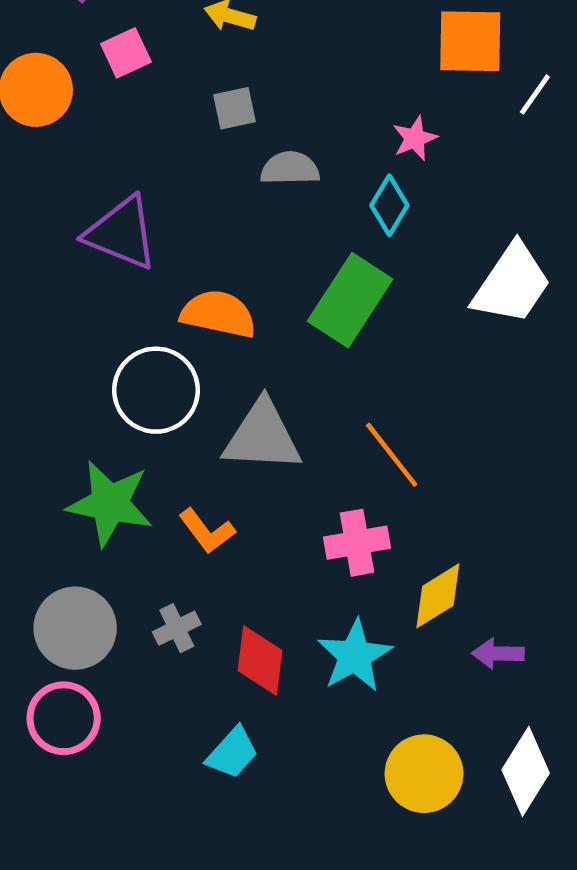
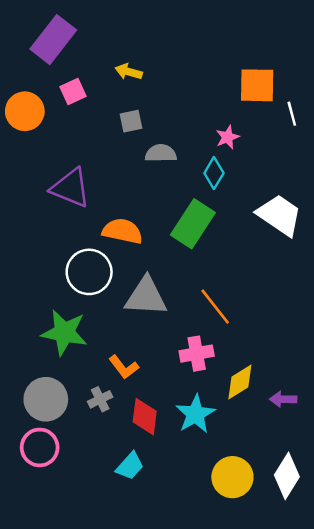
white line: (535, 94) -> (292, 114), turned -50
white trapezoid: (512, 284) -> (279, 215), turned -90
orange L-shape: (207, 531) -> (124, 367), moved
purple arrow: (498, 654) -> (283, 399), moved

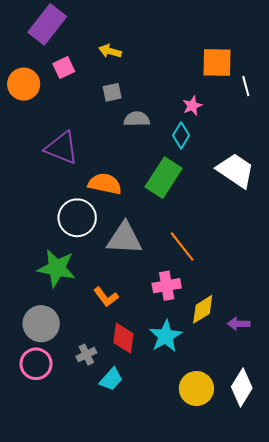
gray cross: (100, 399) -> (86, 355), moved

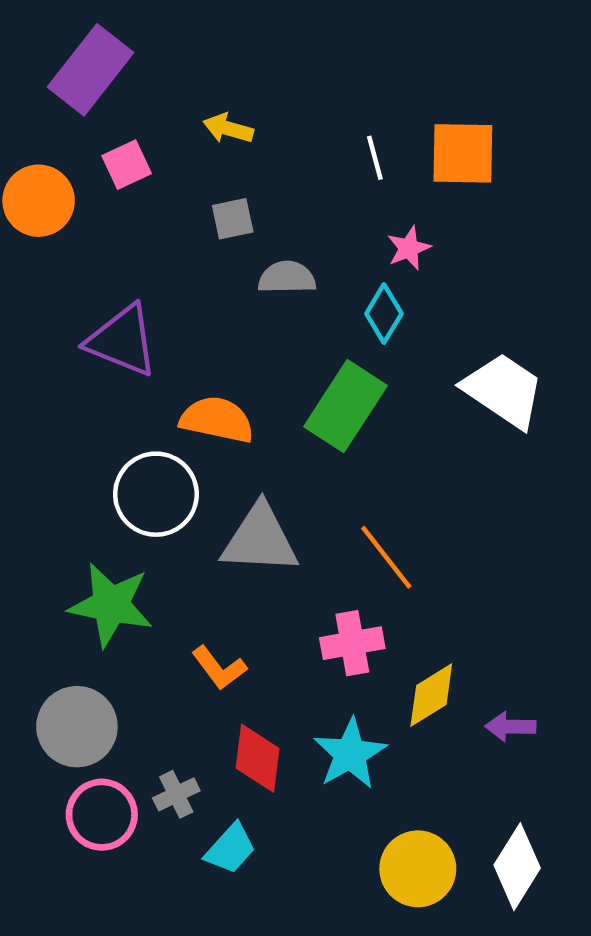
white line: (246, 86) -> (375, 158), moved
pink circle: (36, 364) -> (102, 815), moved

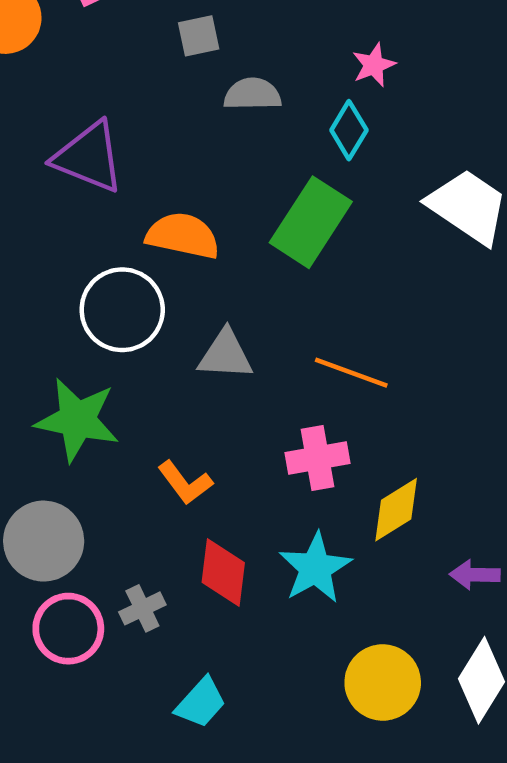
gray triangle: (260, 539) -> (225, 355), size x0.7
orange line: (386, 557) -> (351, 373), turned -32
purple arrow: (510, 727) -> (475, 575), moved
cyan trapezoid: (230, 849) -> (201, 703), moved

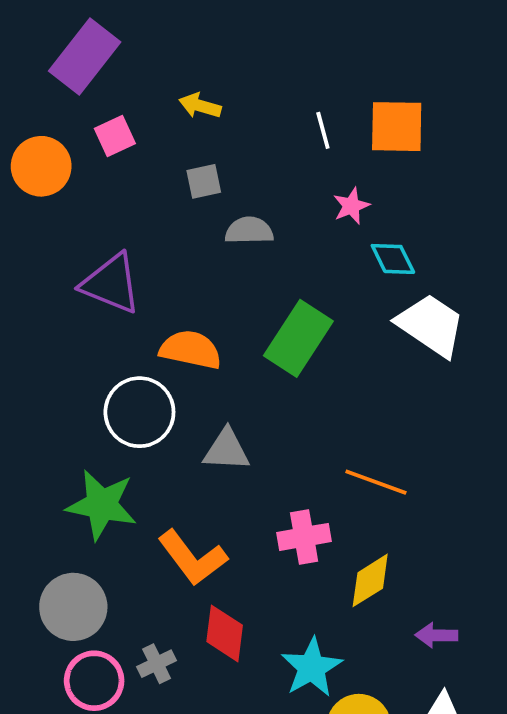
cyan diamond: (349, 130) -> (393, 259), moved, turned -57
orange line: (351, 373) -> (376, 482), moved
orange L-shape: (185, 483) -> (192, 558), size x1.5
cyan star: (315, 568) -> (312, 667), moved

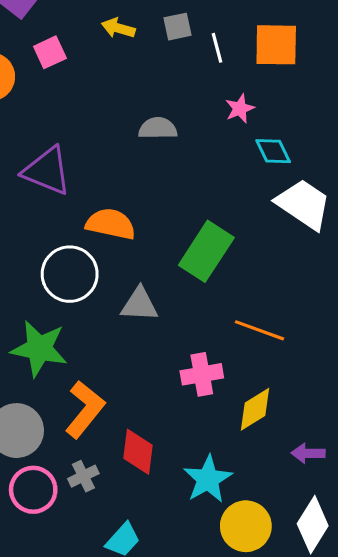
gray square: (204, 181) -> (177, 27), moved
green rectangle: (298, 338) -> (206, 251), moved
orange L-shape: (192, 558) -> (85, 409), moved, turned -104

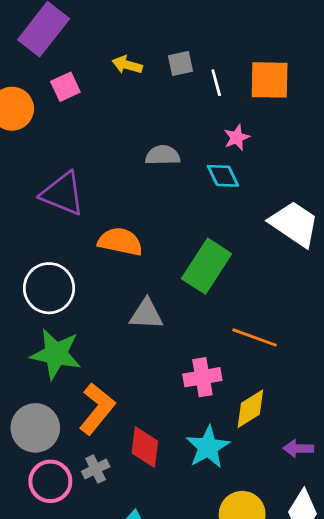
cyan diamond: (273, 151) -> (223, 176), moved
white circle: (70, 274) -> (49, 288), moved
cyan star: (208, 479) -> (208, 447), moved

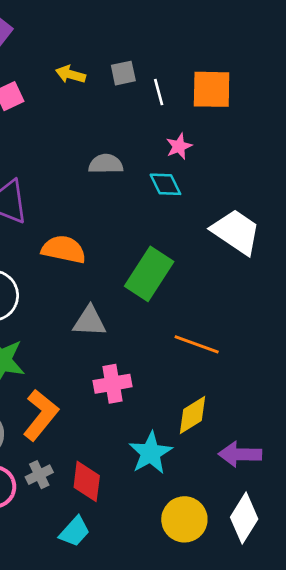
pink cross: (202, 377) -> (113, 384), moved
red diamond: (145, 447) -> (87, 481), moved
purple arrow: (298, 448) -> (240, 454), size x1.4

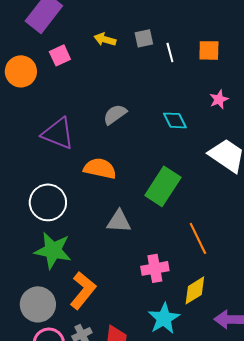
orange square: (212, 89) -> (209, 50), size x0.7
pink star: (179, 146) -> (219, 99), moved
gray semicircle: (106, 164) -> (115, 114), moved, turned -35
orange line: (197, 344) -> (198, 238), turned 44
pink cross: (113, 384) -> (155, 268), moved

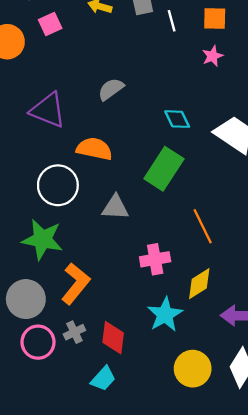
pink star: (219, 99) -> (213, 56), moved
cyan diamond: (175, 120) -> (177, 119), moved
white circle: (48, 202) -> (58, 185), moved

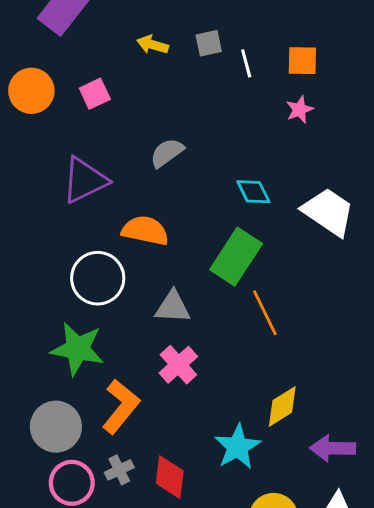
pink square: (50, 24) -> (95, 94), moved
purple triangle: (48, 110) -> (85, 180), turned -48
orange line: (203, 226) -> (265, 313), moved
pink cross: (155, 259) -> (178, 365), moved, turned -32

